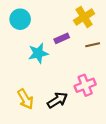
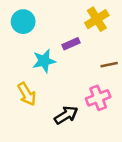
brown line: (93, 45) -> (109, 65), moved
yellow arrow: (25, 99) -> (27, 94), moved

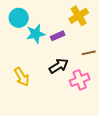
cyan star: (44, 61) -> (36, 34), moved
black arrow: (66, 115) -> (59, 66), moved

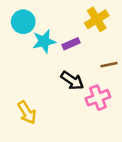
black arrow: (59, 66) -> (72, 81), turned 66
yellow arrow: (22, 77) -> (27, 112), moved

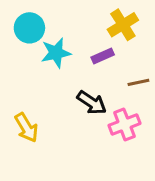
purple rectangle: (71, 44) -> (103, 56), moved
yellow arrow: (27, 112) -> (26, 128), moved

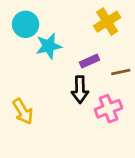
purple rectangle: (103, 56) -> (89, 61), moved
black arrow: (92, 103) -> (80, 90), turned 55

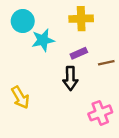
yellow cross: (107, 22) -> (81, 19), moved, turned 30
pink cross: (109, 109) -> (100, 113), moved

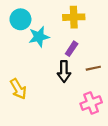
purple rectangle: (79, 53) -> (72, 49), turned -32
brown line: (106, 63) -> (93, 68), moved

